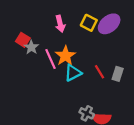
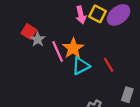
pink arrow: (60, 24) -> (81, 15), moved
gray rectangle: (118, 74) -> (127, 95), moved

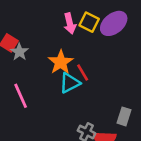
pink line: (58, 52) -> (21, 96), moved
red line: (109, 65) -> (83, 73), moved

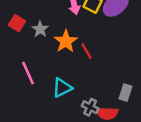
gray star: (19, 52) -> (40, 29), moved
cyan triangle: (70, 83) -> (62, 88), moved

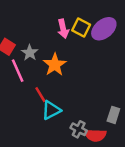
red line: (86, 51) -> (40, 95), moved
pink line: (28, 73) -> (18, 71), moved

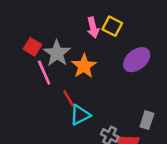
purple ellipse: (104, 29) -> (137, 60), moved
gray star: (30, 53) -> (57, 53), size x1.5

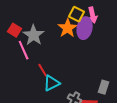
pink arrow: (93, 27) -> (93, 15), moved
purple ellipse: (137, 60) -> (85, 28), moved, turned -40
orange star: (84, 66) -> (68, 28), moved

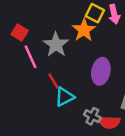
purple ellipse: (85, 28) -> (101, 71), moved
gray star: (34, 35) -> (56, 45), moved

